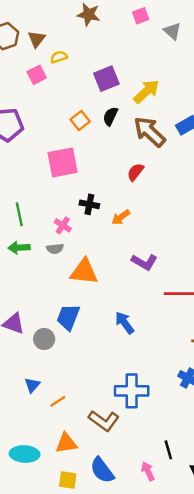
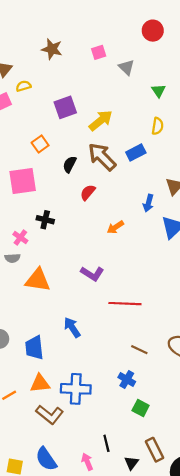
black semicircle: (110, 116) -> (70, 164), moved
orange arrow: (121, 217) -> (115, 227), moved
blue trapezoid: (68, 317) -> (34, 348), moved, turned -30
orange triangle: (66, 443) -> (40, 383), moved

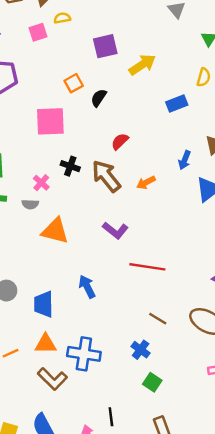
brown arrow: (102, 157) -> (106, 176), moved
black semicircle: (70, 164) -> (99, 98), moved

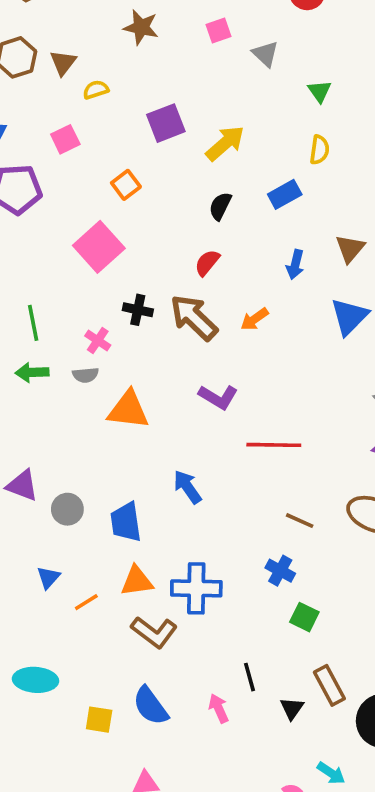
pink square: (38, 32) -> (65, 139), moved
black semicircle: (99, 98) -> (220, 206), moved
pink square: (50, 121) -> (99, 247), turned -32
blue arrow: (185, 160) -> (295, 265), moved

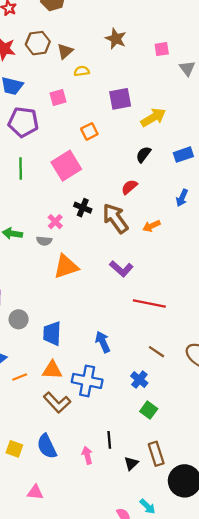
green line: (33, 323) -> (21, 169), moved
orange triangle: (128, 410) -> (66, 267), turned -36
blue arrow: (187, 487) -> (103, 342), moved

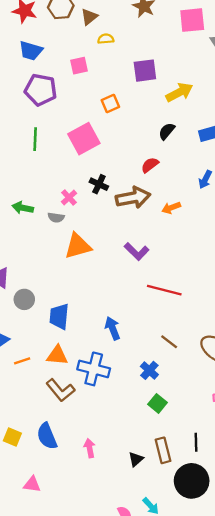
pink square: (162, 49) -> (192, 20), size x1.6
brown arrow: (115, 218) -> (133, 198), turned 112
black line: (109, 440) -> (196, 442), moved

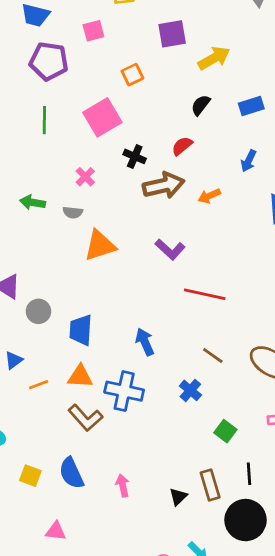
black cross: (99, 184) -> (135, 156), moved
pink cross: (69, 197) -> (85, 177), moved
green square: (158, 403) -> (225, 431), moved

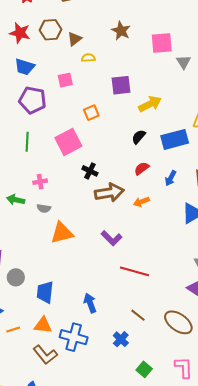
blue rectangle: (251, 106) -> (175, 139), size x1.5
red semicircle: (182, 146) -> (142, 168), moved
pink cross: (85, 177) -> (40, 182), moved, turned 32

